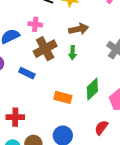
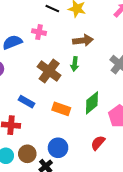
brown cross: (45, 49) -> (49, 71), moved, turned -30
blue rectangle: (27, 73) -> (26, 102), moved

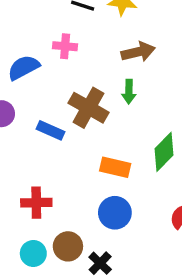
blue rectangle: (26, 102) -> (50, 130), moved
blue circle: (58, 148) -> (115, 213), moved

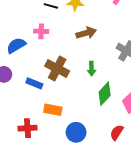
green arrow: (129, 92) -> (91, 69), moved
orange rectangle: (115, 167) -> (53, 110), moved

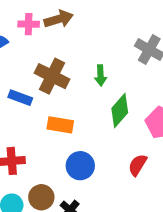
brown arrow: (86, 33) -> (59, 19), moved
orange rectangle: (53, 110) -> (60, 125), moved

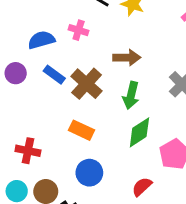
brown arrow: (59, 19) -> (127, 58), moved
green arrow: (101, 75) -> (131, 95), size x1.4
blue rectangle: (20, 98) -> (54, 75), moved

